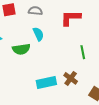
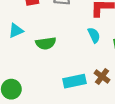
cyan semicircle: (38, 34) -> (94, 35), moved

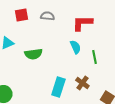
cyan rectangle: (74, 81) -> (58, 87), turned -60

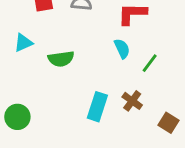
green line: (94, 57) -> (150, 63), turned 48

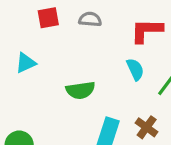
green semicircle: (61, 59) -> (80, 90), moved

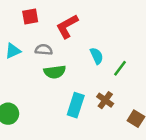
gray semicircle: (90, 19) -> (44, 50), moved
red L-shape: (147, 31) -> (67, 26), moved, turned -30

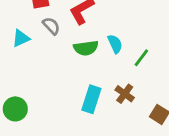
gray semicircle: (44, 50) -> (51, 26), moved, turned 42
green semicircle: (55, 72) -> (86, 48), moved

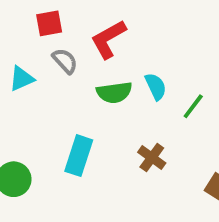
brown cross: (125, 94) -> (152, 158), moved
cyan rectangle: (91, 99) -> (79, 156), moved

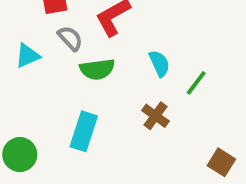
green semicircle: (114, 92) -> (97, 69), moved
brown cross: (152, 158) -> (155, 116), moved

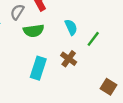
gray semicircle: (70, 38) -> (17, 12), turned -105
cyan rectangle: (84, 131) -> (38, 68), moved

